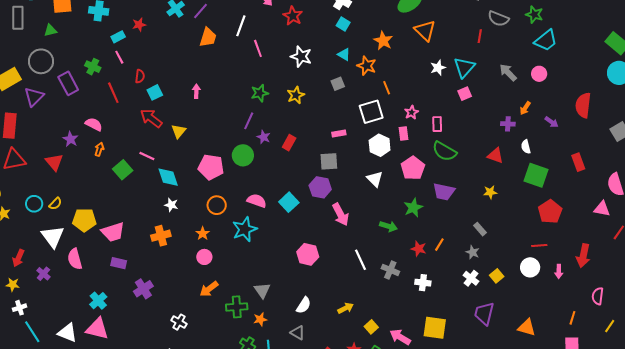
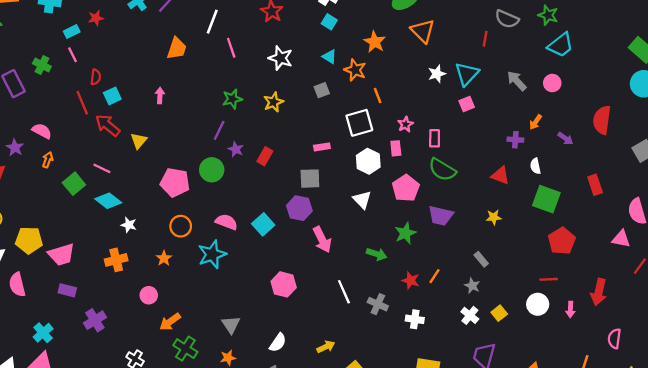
orange trapezoid: (208, 37) -> (177, 48), moved
red line: (113, 93) -> (82, 103), moved
cyan diamond: (168, 177) -> (108, 201), moved, turned -35
pink circle: (204, 257) -> (149, 295), moved
green cross: (237, 307) -> (185, 349), moved, turned 35

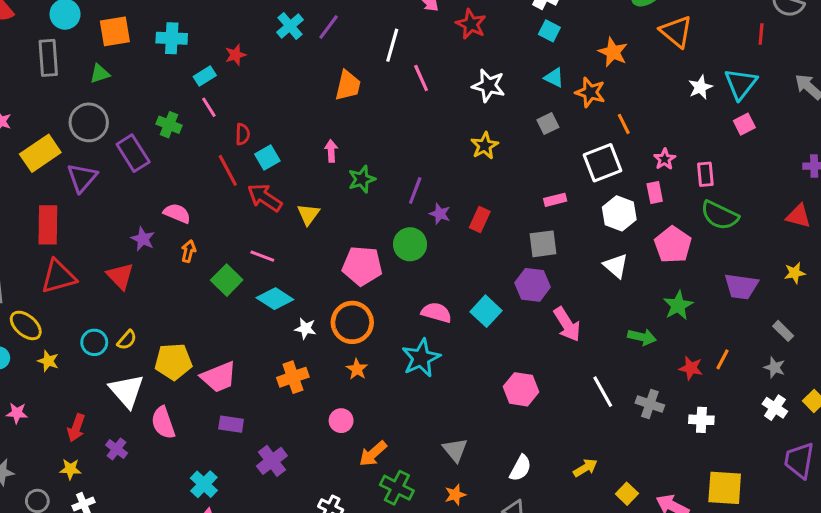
green star: (232, 99) -> (362, 179), moved
purple trapezoid: (441, 216) -> (741, 286), moved
orange circle: (181, 226) -> (352, 322), moved, size x1.4

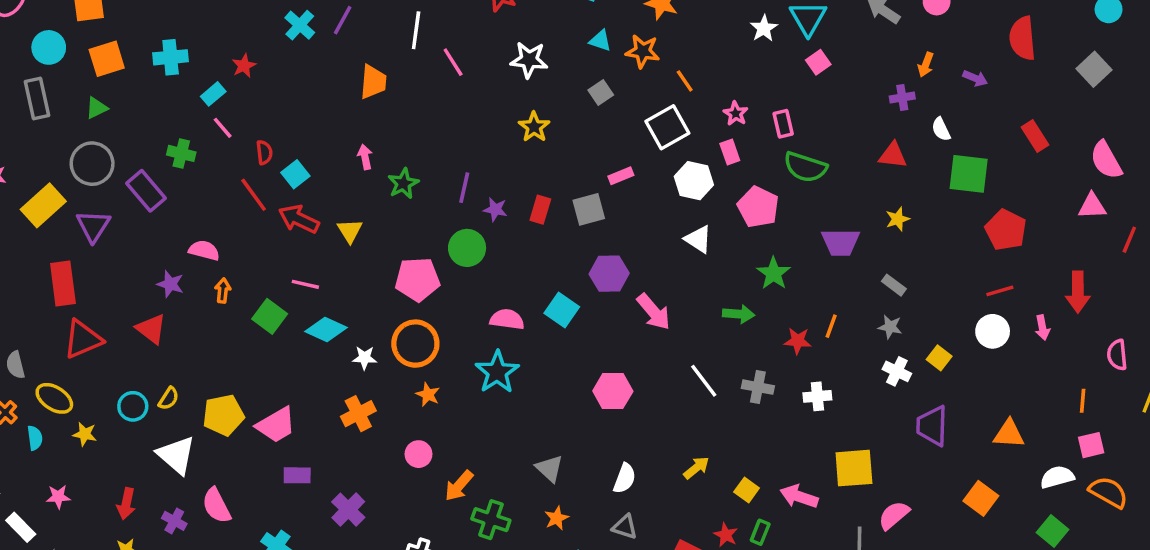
gray square: (543, 244) -> (589, 209), moved
pink semicircle: (163, 423) -> (216, 506), moved

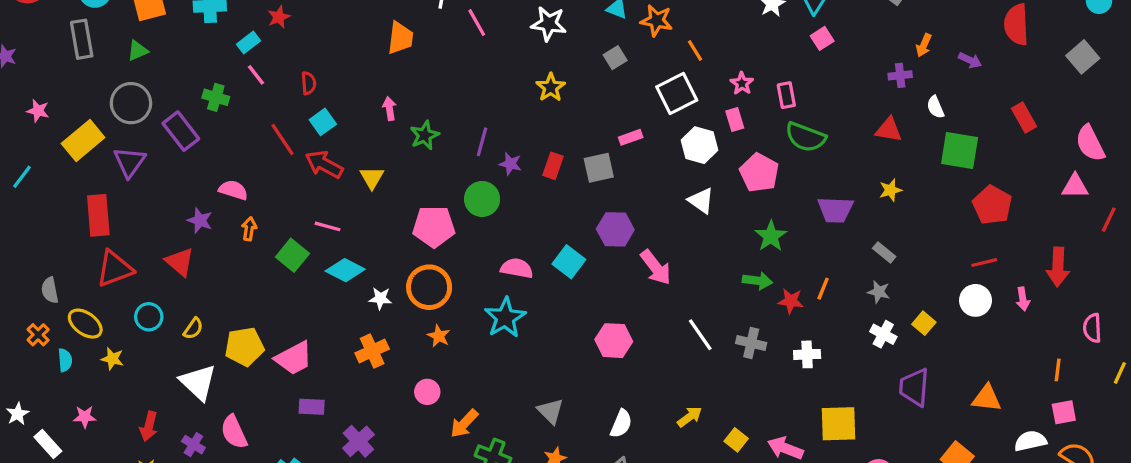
red semicircle: (264, 152) -> (309, 83), moved
green arrow: (739, 314) -> (757, 281), moved
cyan circle: (133, 406) -> (149, 317), moved

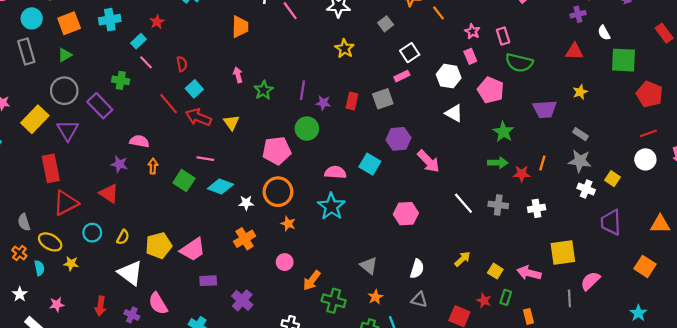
white square: (677, 93) -> (410, 53), moved, size x0.7
gray star: (879, 292) -> (580, 161), size x1.5
white star: (18, 414) -> (20, 294), moved

